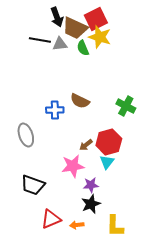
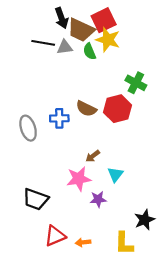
green cross: (126, 106) -> (136, 83), moved
gray ellipse: (26, 135) -> (28, 128), moved
red hexagon: (109, 142) -> (118, 109), moved
black star: (91, 204) -> (145, 220), moved

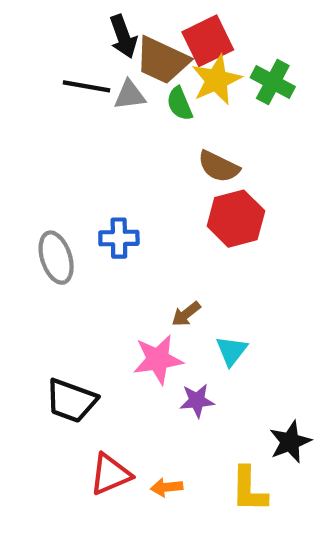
yellow star: (108, 40) -> (216, 80), turned 30
green cross: (136, 83) -> (273, 82), moved
brown semicircle: (86, 109) -> (219, 167), moved

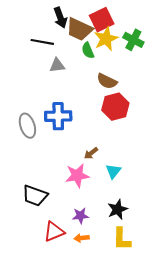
gray triangle: (130, 95) -> (57, 65), moved
blue cross: (119, 238) -> (58, 116), size x1.4
purple star: (197, 401) -> (80, 216), moved
black star: (290, 442) -> (118, 209), moved

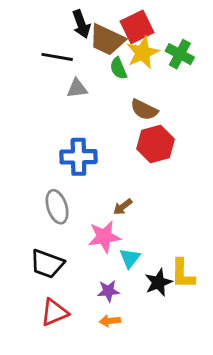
gray ellipse: (27, 126) -> (57, 207), moved
cyan triangle: (113, 171) -> (130, 258), moved
red triangle: (54, 232) -> (54, 312), moved
yellow L-shape: (122, 239) -> (183, 274), moved

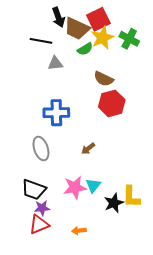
green semicircle: (118, 68) -> (85, 49), turned -98
pink star: (104, 237) -> (75, 187), moved
purple star: (108, 291) -> (42, 208), moved

